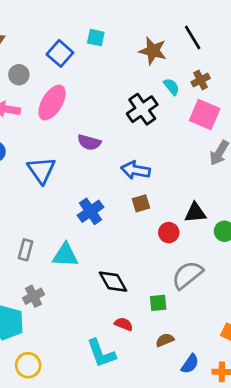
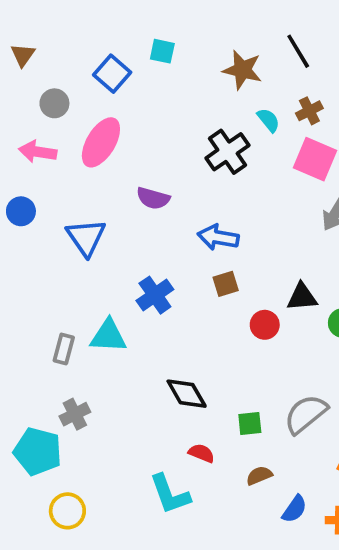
cyan triangle: (65, 255) -> (108, 336), moved
gray semicircle: (187, 275) -> (306, 414), moved

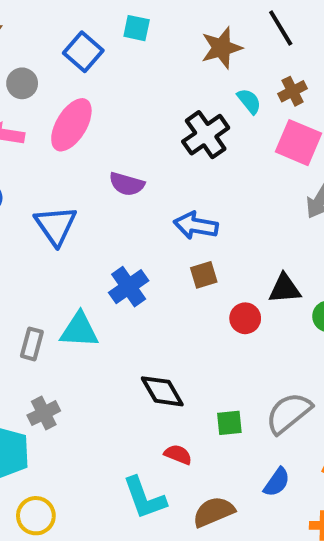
brown star: (242, 70) -> (221, 48), turned -30
brown semicircle: (259, 476) -> (214, 512), moved, size x1.5
blue semicircle: (294, 509) -> (277, 482), moved

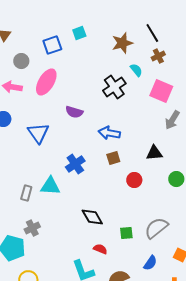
cyan square: (137, 28) -> (79, 33), turned -32
blue square: (83, 52) -> (52, 45), turned 30
brown cross: (293, 91) -> (158, 56), moved
black triangle: (285, 289) -> (154, 153), moved

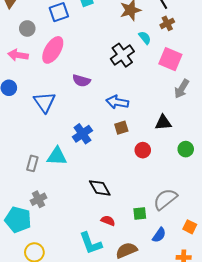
green square: (126, 233) -> (140, 214), moved

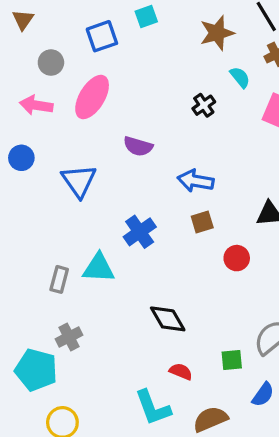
black cross: (122, 55) -> (204, 105), size x0.6

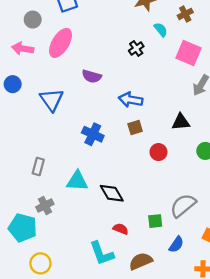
blue cross: (140, 232) -> (93, 134), turned -30
cyan triangle: (99, 268) -> (77, 181), moved

